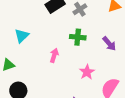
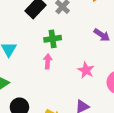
green cross: (78, 37) -> (53, 39), moved

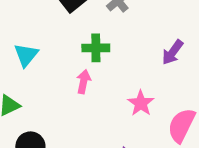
purple arrow: (102, 35) -> (173, 52), turned 84

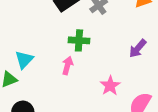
cyan triangle: (26, 55) -> (24, 60), moved

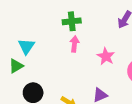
pink arrow: (67, 66) -> (74, 44), moved

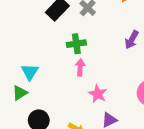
pink star: (106, 56) -> (98, 94), moved

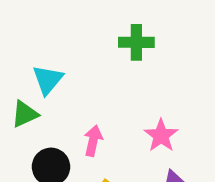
pink arrow: (80, 67) -> (93, 141), moved

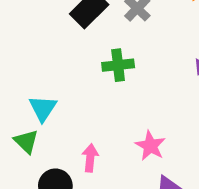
green triangle: (25, 114) -> (26, 141), turned -44

